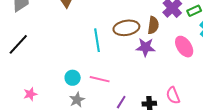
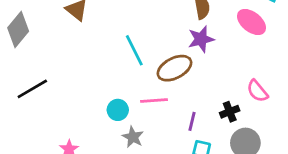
brown ellipse: (126, 28) -> (174, 68), moved
black line: (18, 44) -> (32, 89), turned 35

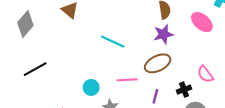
cyan line: (134, 50) -> (113, 42), turned -40
brown ellipse: (174, 68) -> (158, 63), moved
cyan circle: (118, 110) -> (91, 87), moved

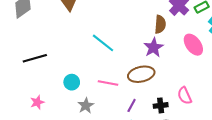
purple star: (163, 34) -> (154, 47), turned -30
black line: (35, 69) -> (35, 58), moved

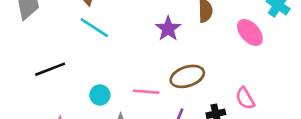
cyan line: (103, 43) -> (94, 28), moved
purple star: (154, 47) -> (168, 29), moved

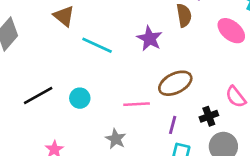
cyan line: (94, 28) -> (97, 45), moved
cyan circle: (100, 95) -> (80, 98), moved

